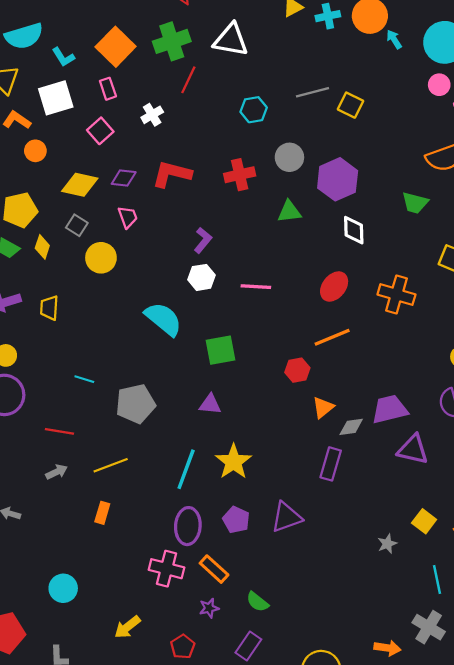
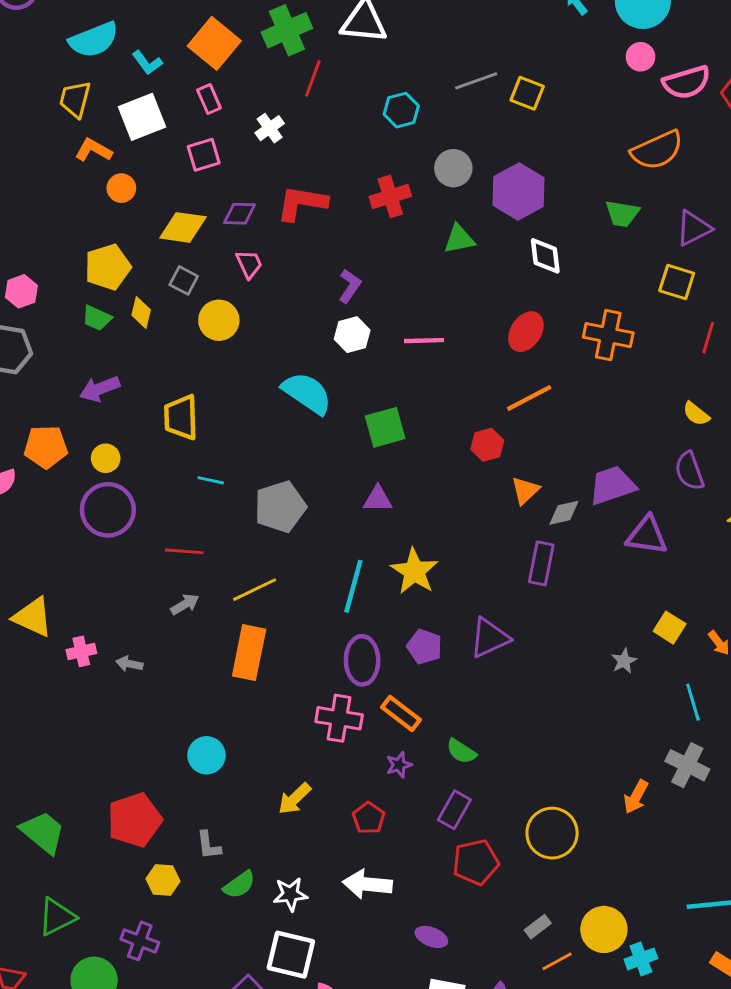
pink square: (100, 131) -> (204, 155), turned 30
yellow trapezoid: (49, 308) -> (181, 417), moved, size x1.4
orange rectangle: (102, 513) -> (249, 653), size x1.8
orange arrow: (387, 648) -> (636, 797), turned 115

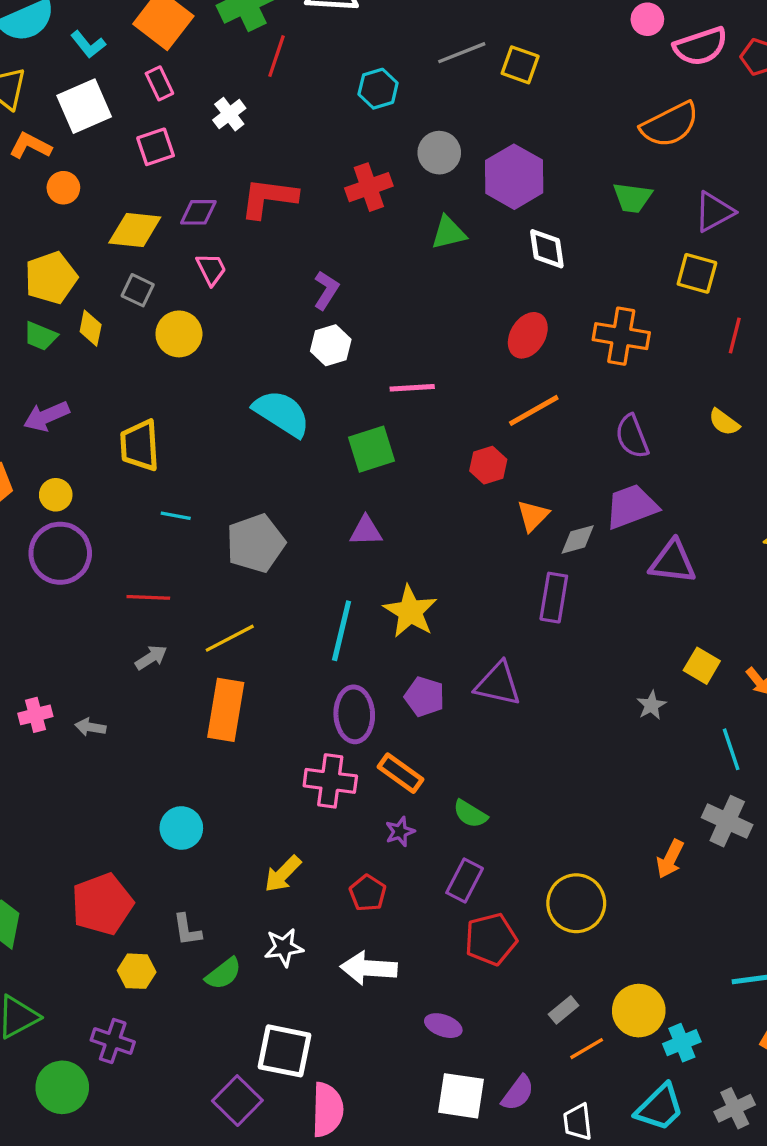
pink line: (424, 341) -> (412, 388), moved
purple semicircle: (689, 471) -> (632, 436), moved
purple triangle: (490, 638) -> (498, 684), turned 39
white star: (290, 894) -> (284, 947), moved

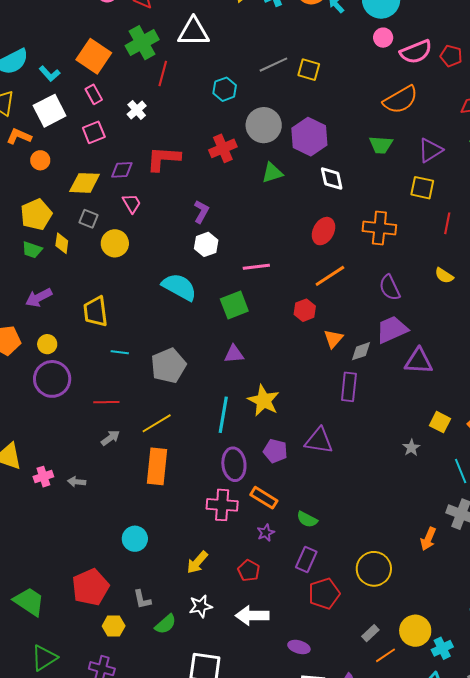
gray circle: (439, 153) -> (264, 125), size x1.4

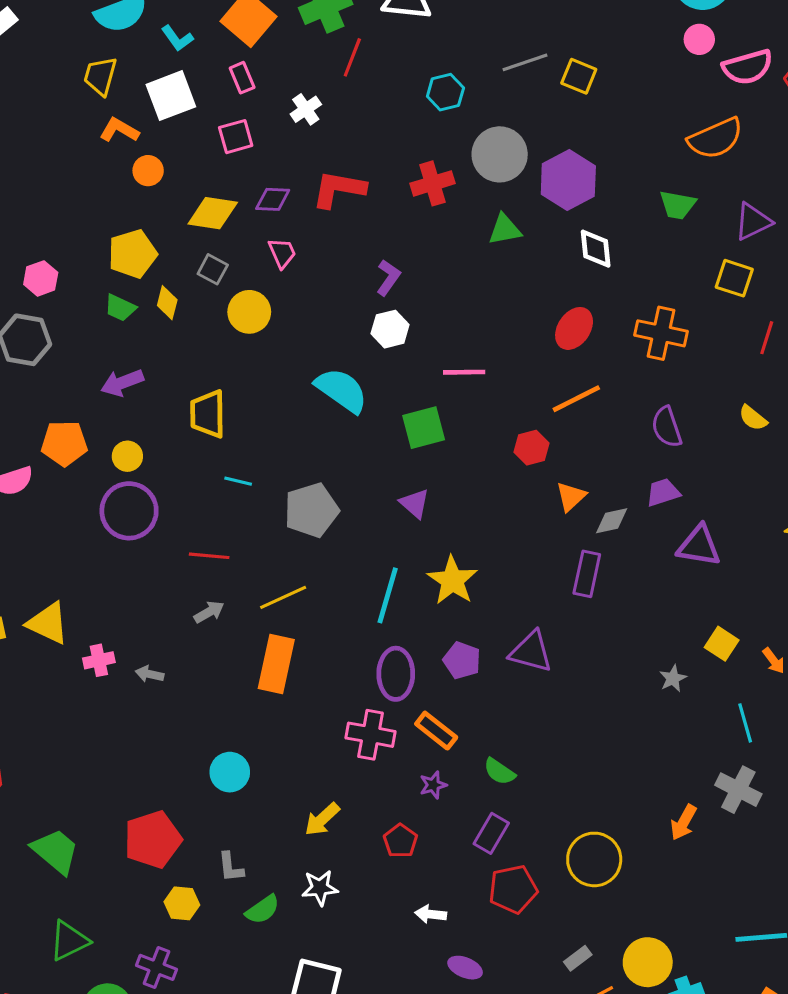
purple trapezoid: (392, 330) -> (663, 492), size x0.7
purple triangle: (234, 354) -> (415, 503), turned 40
white arrow: (252, 615) -> (431, 914), moved, size x0.6

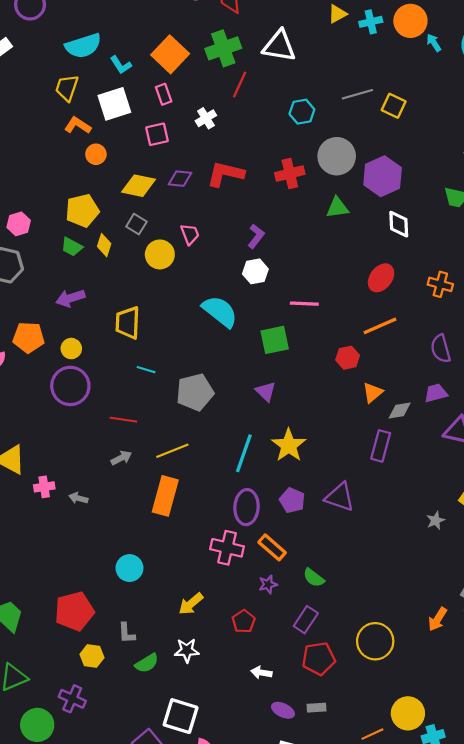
pink trapezoid: (282, 253) -> (190, 234), moved
orange cross: (661, 333) -> (440, 284), size x0.7
gray rectangle: (578, 958) -> (316, 708), moved, turned 30

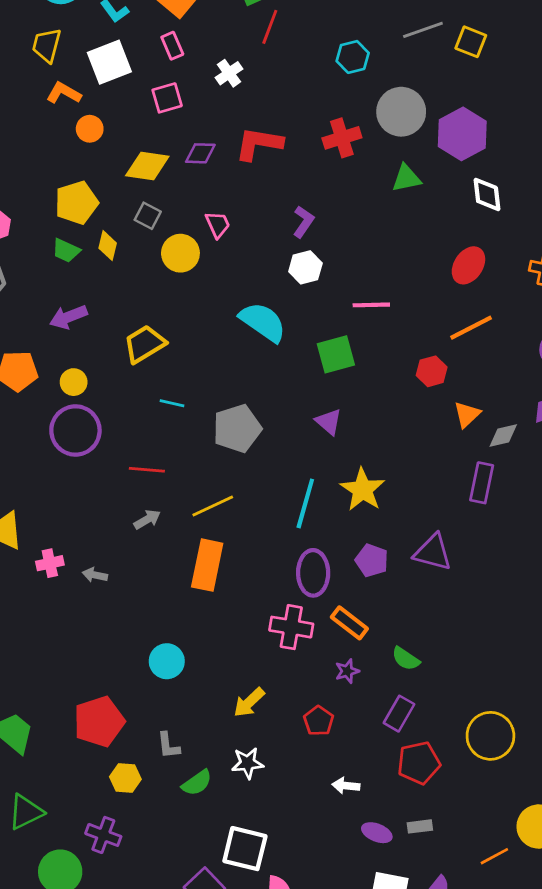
yellow trapezoid: (128, 323) -> (144, 344), turned 60

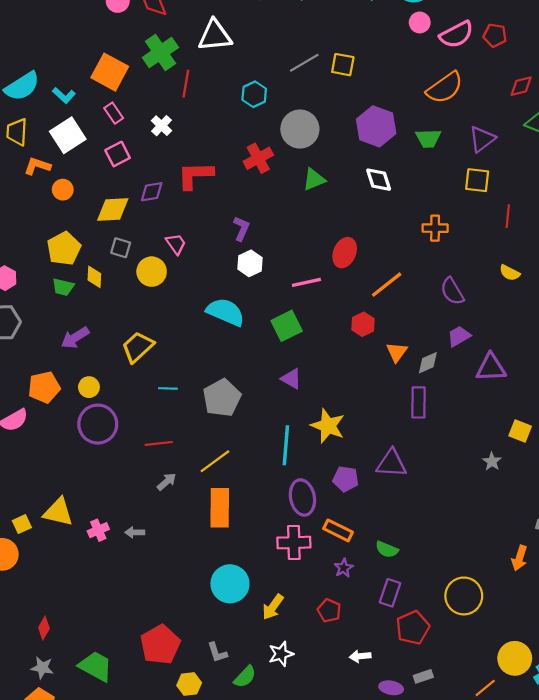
purple hexagon: (462, 134) -> (376, 126), moved
red ellipse: (468, 265) -> (345, 253), moved
cyan circle: (167, 661) -> (230, 584), moved, size x1.4

